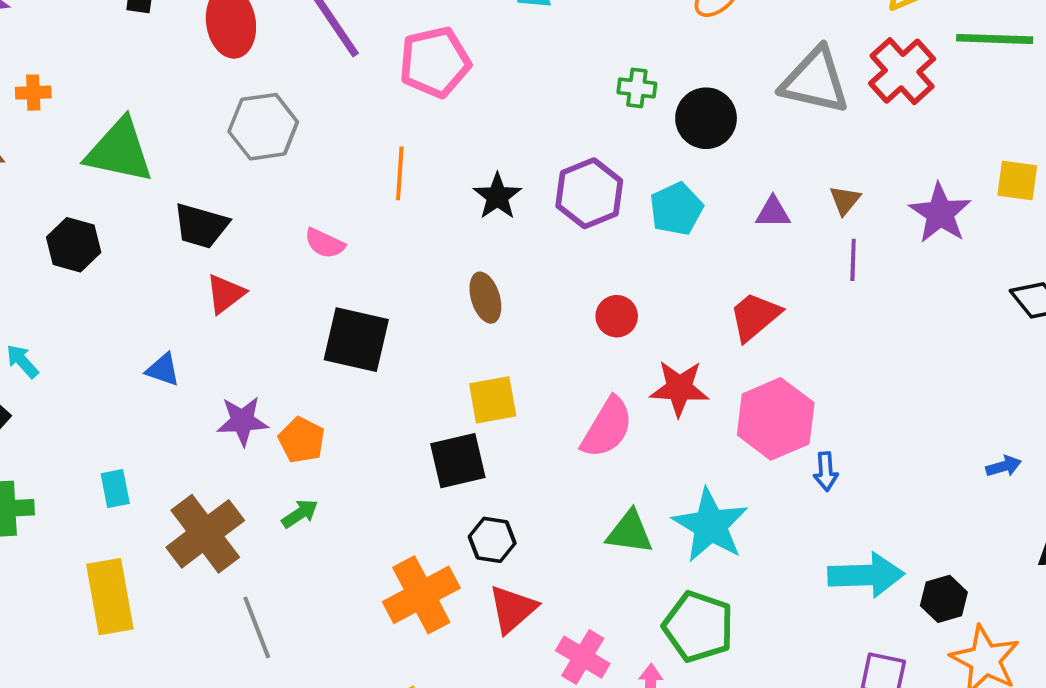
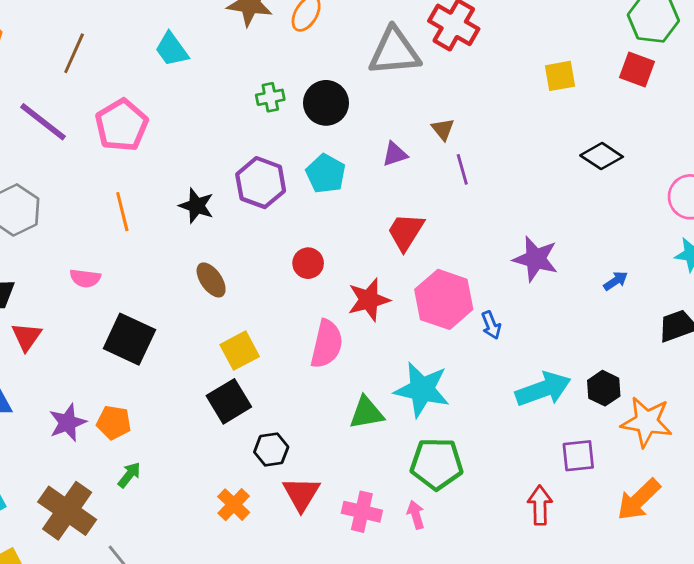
purple star: (940, 213) -> (536, 259), moved
black square: (356, 340) -> (129, 339), turned 30
orange cross: (421, 595) -> (234, 505), size x0.6

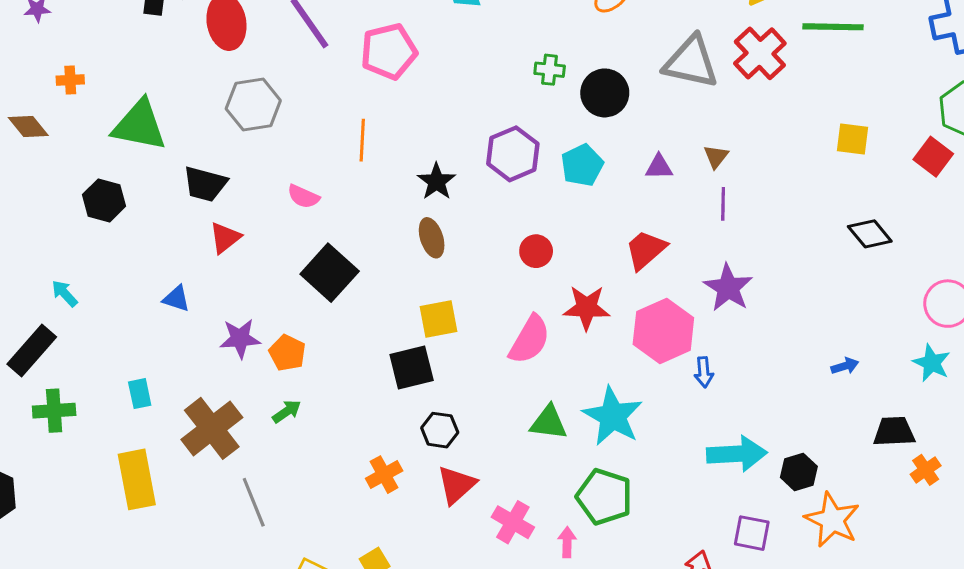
black star: (196, 206) -> (437, 182), moved
purple star: (536, 259) -> (728, 288), moved

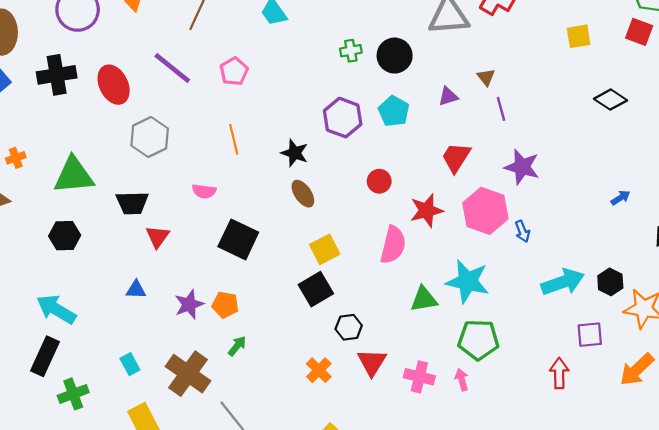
pink pentagon: (389, 51) -> (234, 71), size x0.7
cyan arrow: (65, 293) -> (56, 309), size x1.8

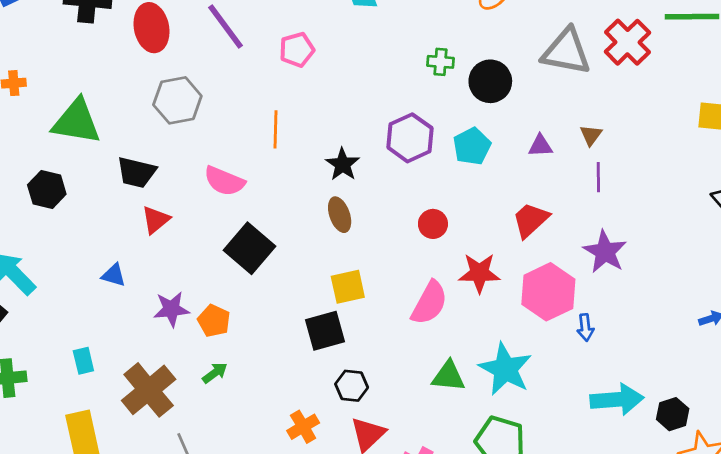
pink semicircle: (204, 191) -> (224, 181), size x1.4

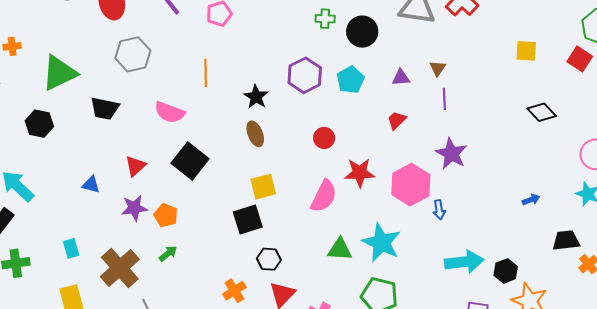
green triangle: (76, 122) -> (59, 73), turned -33
red triangle: (156, 220) -> (135, 166), moved
red trapezoid: (531, 220) -> (397, 120), moved, size x0.7

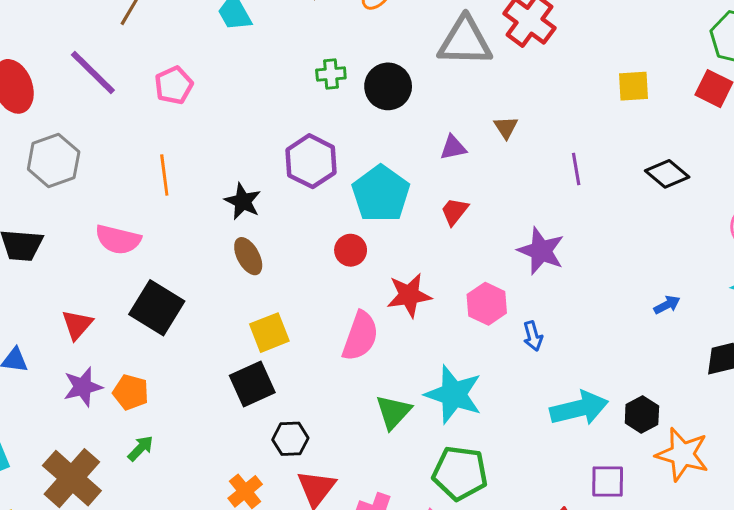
cyan pentagon: (351, 80) -> (381, 194), moved, size x1.4
purple line: (444, 99) -> (576, 169), moved
pink hexagon: (411, 185) -> (487, 304), size x0.7
green triangle: (340, 249) -> (393, 412), turned -44

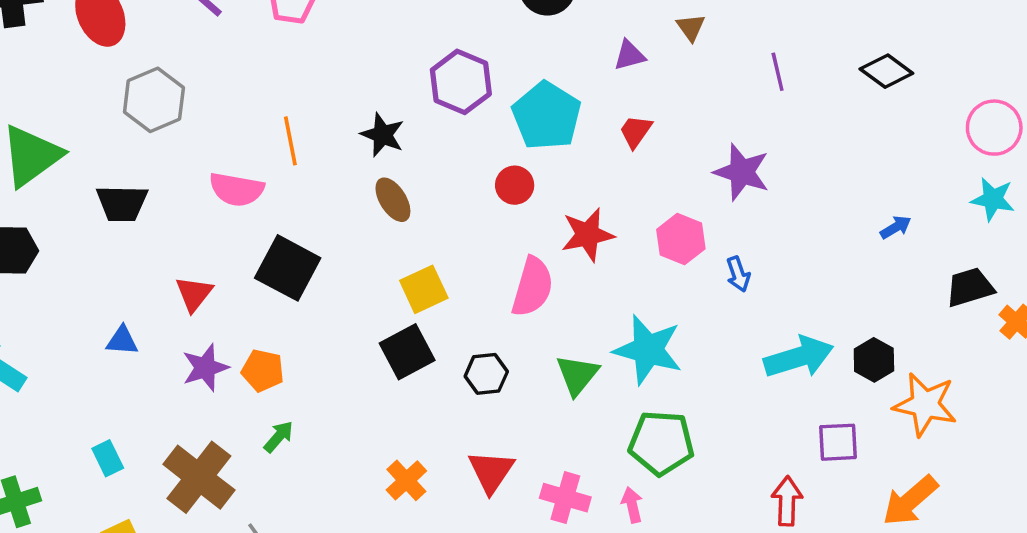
orange line: (164, 175) -> (290, 141), moved
black hexagon: (290, 439) -> (486, 374), moved

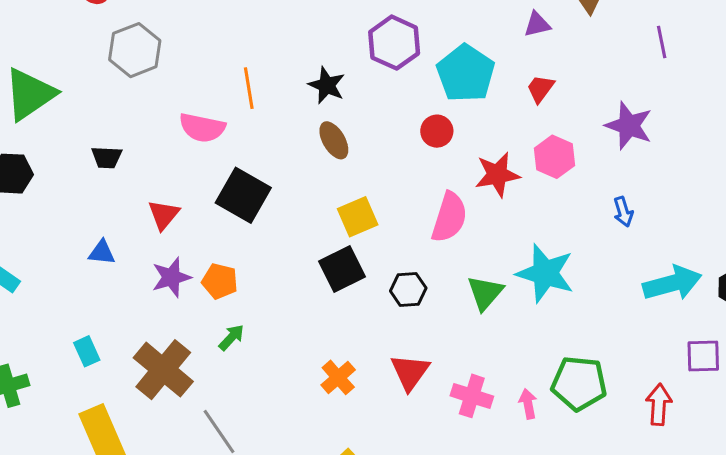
black trapezoid: (122, 203) -> (107, 157), moved, size x0.7
pink hexagon: (681, 239) -> (555, 157), moved
green pentagon: (661, 443) -> (579, 383), moved

